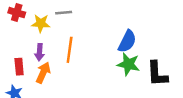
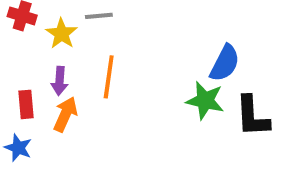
yellow star: (41, 23) -> (61, 34), turned 30
blue semicircle: (127, 41) -> (225, 63), moved

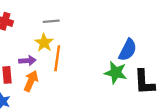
yellow star: (61, 34) -> (44, 43), moved
purple arrow: (60, 81) -> (27, 61), turned -98

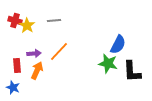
yellow star: (44, 43) -> (27, 26), moved
orange line: (57, 58) -> (59, 52), turned 35

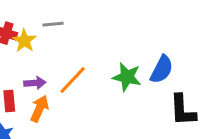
gray line: (54, 20) -> (53, 24), moved
green star: (108, 64) -> (127, 77), moved

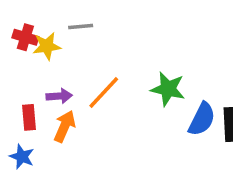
yellow star: (24, 41) -> (47, 46), turned 30
blue semicircle: (162, 69) -> (202, 119), moved

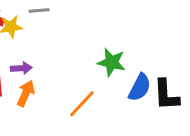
orange line: (104, 92) -> (82, 104), moved

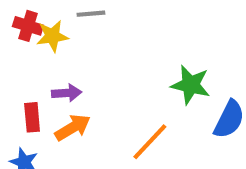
orange arrow: (26, 93) -> (73, 128), turned 35

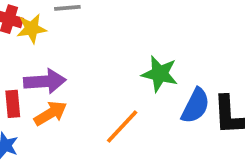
purple arrow: (67, 93) -> (45, 81), size x1.5

